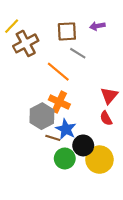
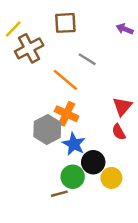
purple arrow: (97, 26) -> (125, 29), moved, turned 32
brown square: (67, 31) -> (65, 23), moved
brown line: (53, 138) -> (59, 194), moved, turned -32
yellow circle: (99, 160) -> (111, 178), size x0.7

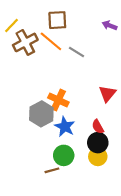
orange line: (65, 80) -> (51, 41), moved
red semicircle: (119, 132) -> (98, 127), moved
black circle: (93, 162) -> (98, 143), moved

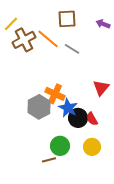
brown square: (57, 20) -> (67, 19), moved
blue star: (65, 127) -> (68, 108), moved
black circle: (98, 143) -> (78, 118), moved

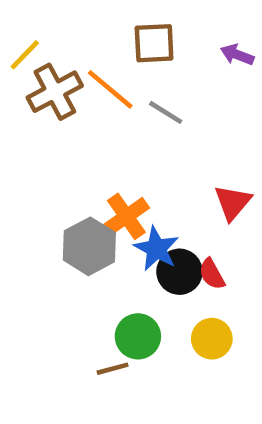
orange cross: (55, 94) -> (126, 216), turned 30

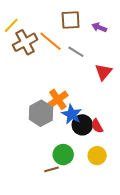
purple arrow: (237, 55) -> (99, 27), moved
red triangle: (233, 202) -> (103, 72), moved

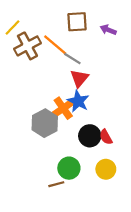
gray line: (76, 52) -> (72, 59), moved
red triangle: (103, 72) -> (79, 78), moved
blue star: (72, 114) -> (78, 101), moved

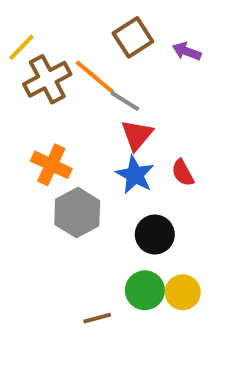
brown square: (77, 22) -> (133, 37), turned -30
orange cross: (63, 108) -> (51, 165), moved, turned -30
red semicircle: (106, 137) -> (183, 173), moved
green circle: (69, 168) -> (145, 290), moved

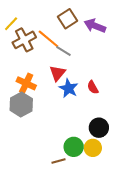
purple arrow: (187, 51) -> (95, 26), size x1.5
red triangle: (137, 135) -> (58, 73), moved
gray hexagon: (77, 213) -> (21, 104), moved
black circle: (155, 235) -> (99, 128), moved
brown line: (97, 318) -> (59, 161), moved

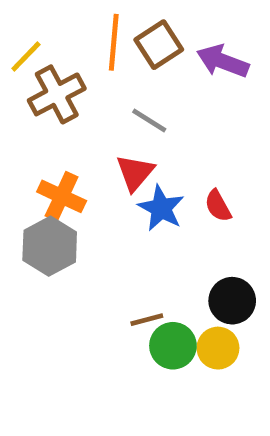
orange line: (48, 39) -> (114, 42), moved, turned 55
brown line: (59, 161) -> (147, 320), moved

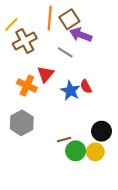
purple arrow: (223, 61) -> (81, 35), moved
red triangle: (135, 173) -> (46, 74), moved
red semicircle: (218, 206) -> (86, 87), moved
gray hexagon: (50, 246) -> (22, 123), moved

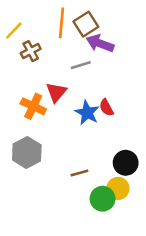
brown cross: (25, 41) -> (31, 51), size x0.7
gray line: (65, 52) -> (81, 65), turned -49
green circle: (76, 151) -> (103, 199), moved

